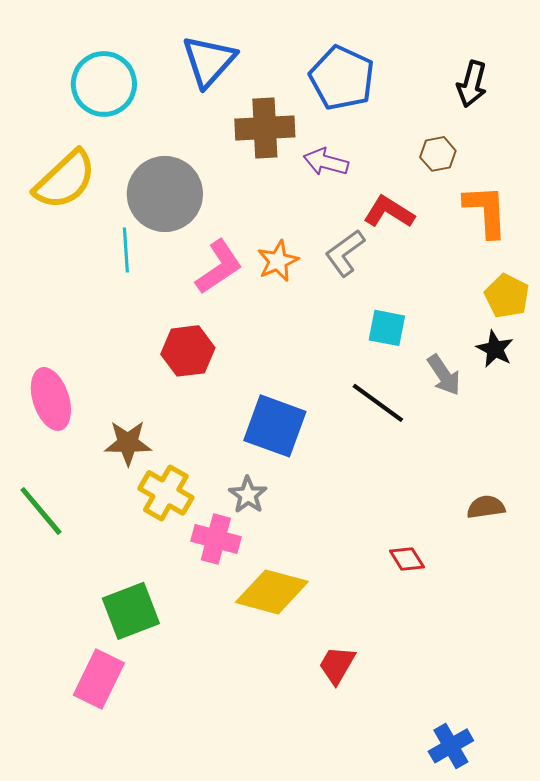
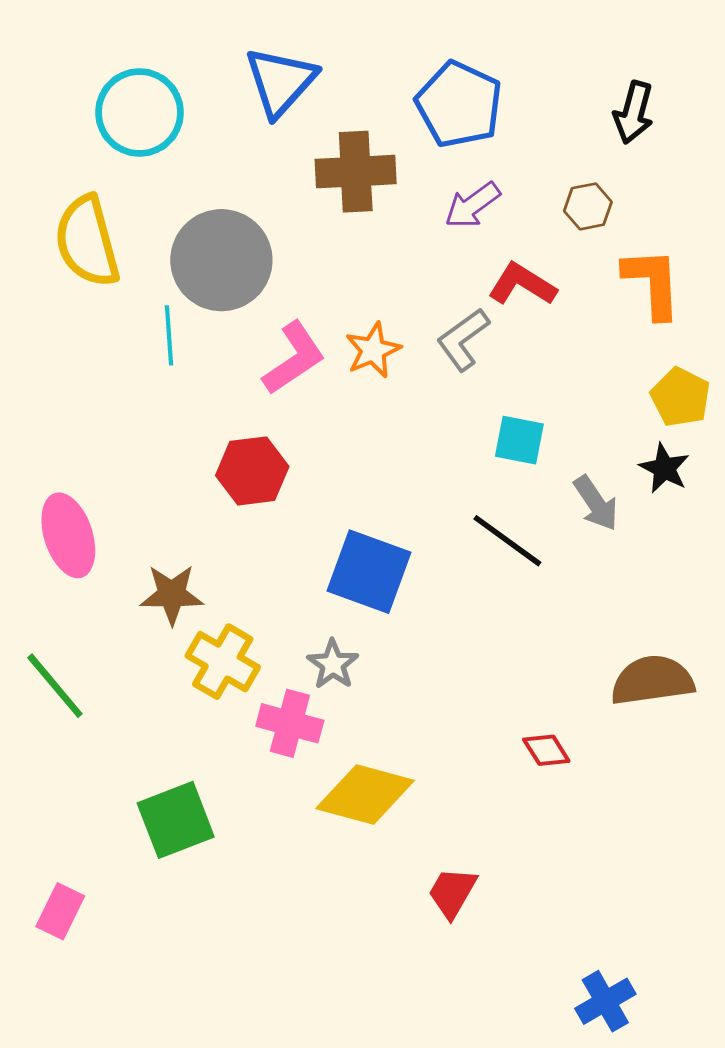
purple arrow: (326, 162) -> (472, 205), moved, turned -51
yellow semicircle: (65, 180) -> (87, 241), turned 118
brown semicircle: (486, 507) -> (652, 680), size x1.6
pink rectangle: (99, 679) -> (60, 911), moved, size x0.7

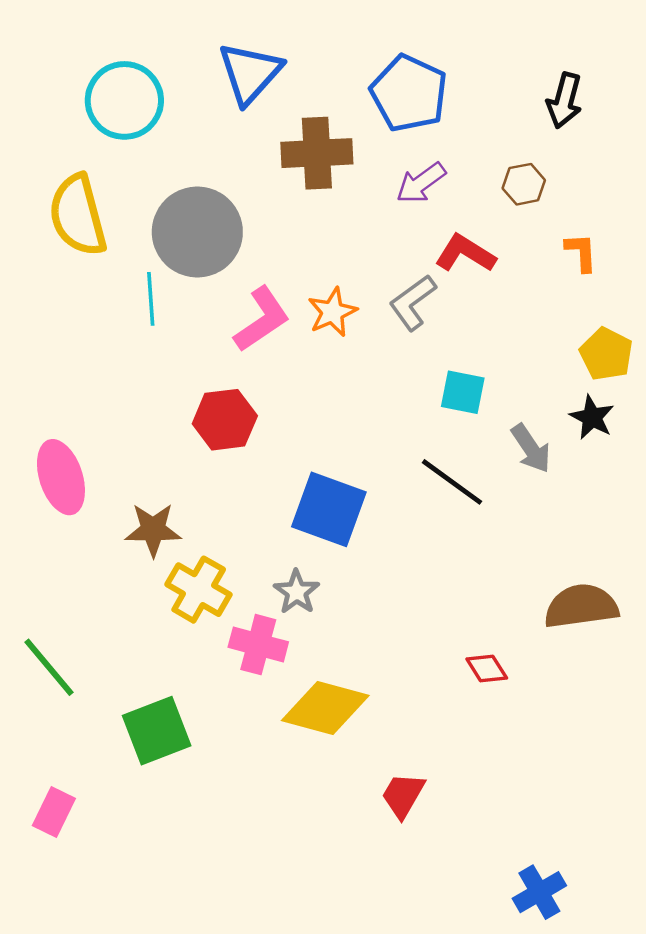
orange L-shape: (652, 283) -> (581, 252), size x0.6
green line: (55, 686) -> (49, 667), moved

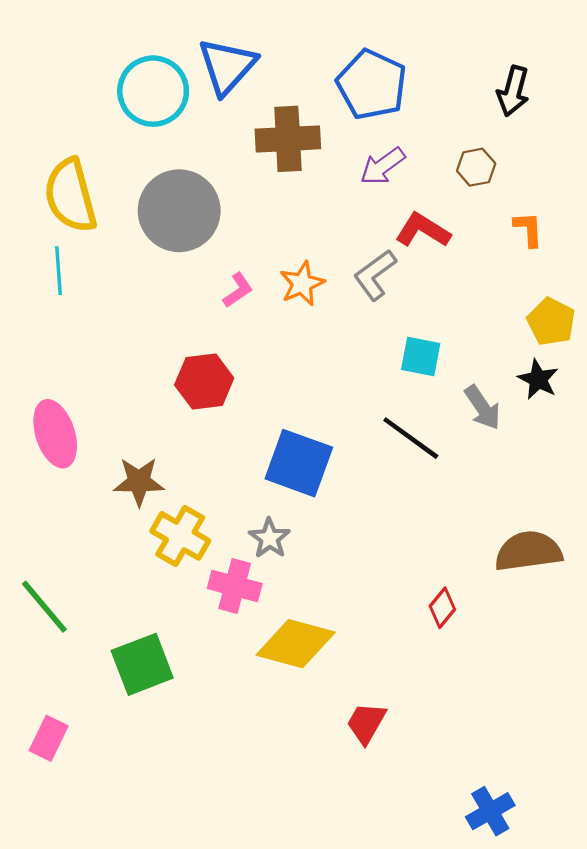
cyan circle: (124, 100) -> (153, 91), moved
cyan line: (151, 299) -> (58, 271), moved
pink L-shape: (262, 319) -> (238, 290), size x0.6
red diamond: (487, 668) -> (442, 608), turned 72

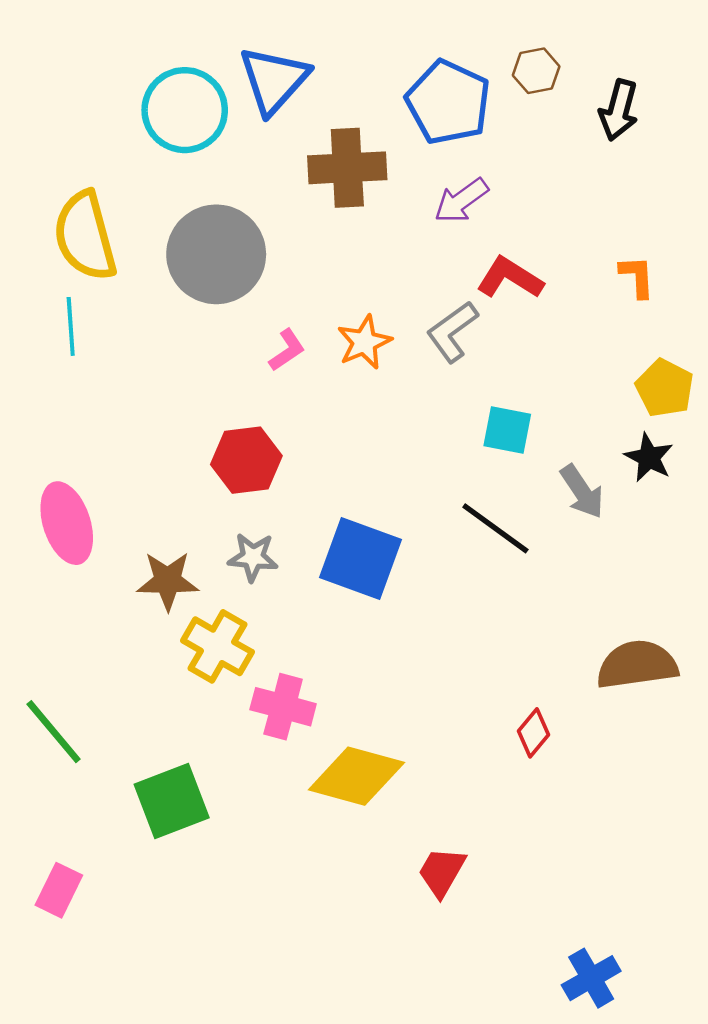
brown hexagon: (476, 167) -> (536, 71), moved
gray star: (269, 538) -> (253, 557), moved, turned -30

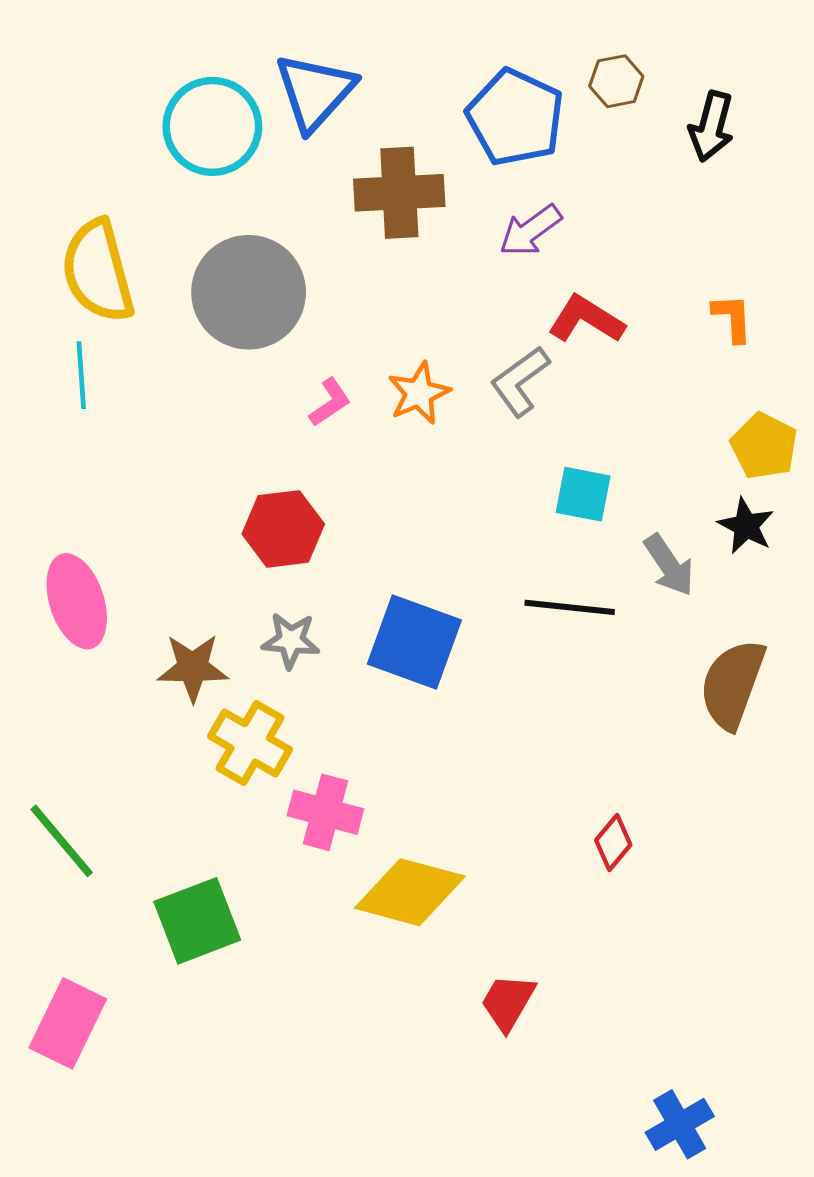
black line: (495, 528) -> (570, 607), turned -30
brown semicircle: (637, 665) -> (732, 684), moved, turned -62
pink rectangle: (59, 890) -> (68, 1023), size x1.4

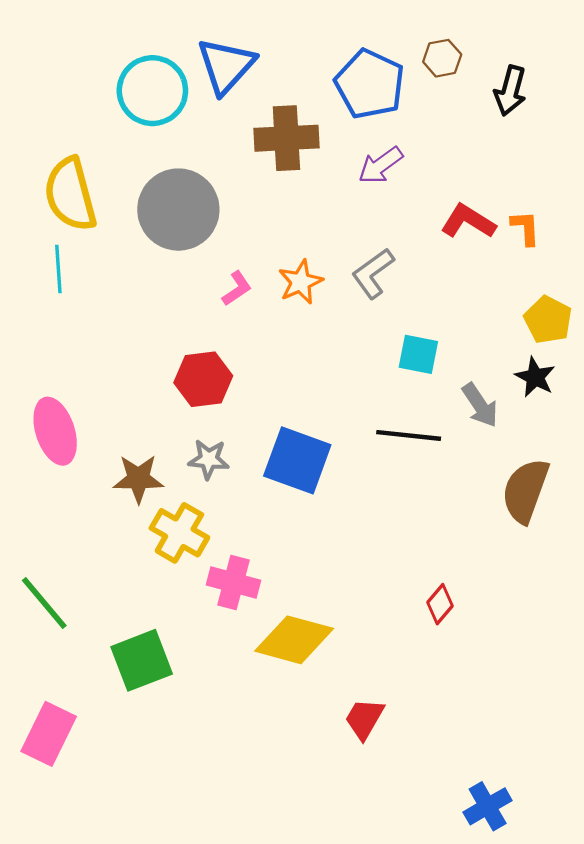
red L-shape: (586, 319) -> (468, 221), moved

